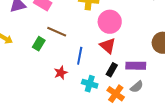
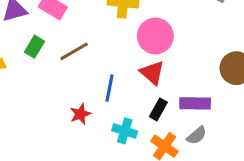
brown line: (57, 32) -> (74, 51), turned -54
green rectangle: (39, 44) -> (34, 47), moved

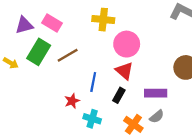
green rectangle: (34, 47) -> (39, 52), size x1.6
black rectangle: (158, 109) -> (119, 95), moved
cyan cross: (125, 131) -> (92, 119), moved

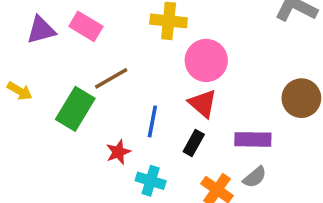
green rectangle: (39, 52) -> (75, 109), moved

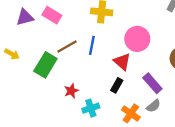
pink circle: (206, 60) -> (137, 39), moved
blue line: (152, 121) -> (92, 45), moved
purple rectangle: (253, 139) -> (152, 83), turned 48
cyan cross: (151, 181) -> (91, 108), turned -35

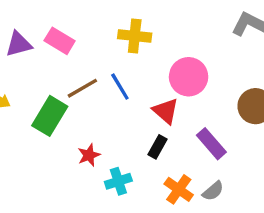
blue line: (92, 45) -> (120, 87), turned -42
gray semicircle: (153, 106) -> (213, 191), moved

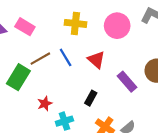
pink circle: (189, 77) -> (117, 26), moved
red triangle: (166, 111) -> (96, 60), moved
purple rectangle: (211, 144) -> (127, 82), moved

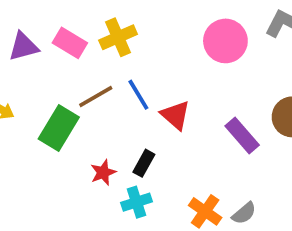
yellow cross: (75, 23) -> (118, 37), moved, turned -30
red triangle: (96, 60) -> (175, 115), moved
black rectangle: (91, 98) -> (144, 163), moved

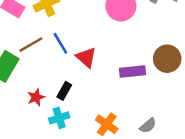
purple rectangle: (242, 135) -> (132, 72), turned -55
gray semicircle: (244, 213) -> (148, 126), moved

